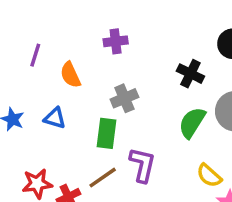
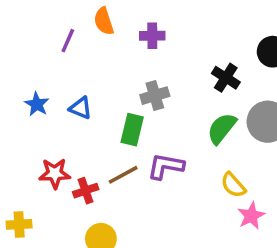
orange semicircle: (70, 75) -> (104, 21), moved
purple L-shape: (142, 165) -> (166, 166), turned -99

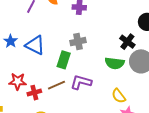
black cross: (226, 78) -> (127, 42), moved
blue triangle: (81, 108) -> (35, 45), size x1.5
green semicircle: (222, 128) -> (115, 63), turned -126

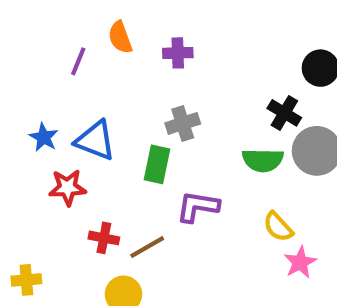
red star: (18, 81) -> (68, 188), moved
brown line: (56, 85) -> (147, 247), moved
red cross: (34, 93) -> (104, 238), turned 32

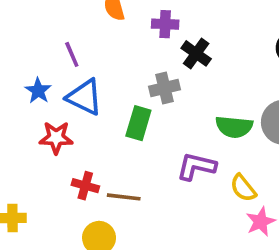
purple line: (78, 61) -> (72, 54), moved, turned -50
black cross: (284, 113) -> (196, 53), moved
purple L-shape: (198, 207) -> (196, 166), moved
brown line: (147, 247) -> (124, 197), turned 32

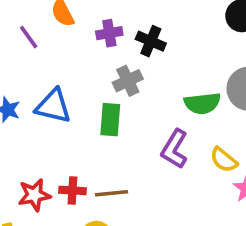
purple cross: (165, 24) -> (109, 33), moved
purple line: (72, 54) -> (29, 37), moved
red star: (56, 138) -> (34, 195), moved
purple L-shape: (196, 166) -> (175, 149), turned -60

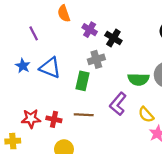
purple cross: (109, 33) -> (90, 30), turned 32
purple line: (29, 37) -> (34, 33), moved
brown line: (112, 193) -> (84, 115), moved

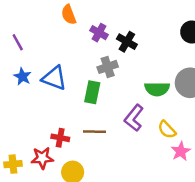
purple line: (34, 33) -> (18, 42), moved
red star: (31, 119) -> (42, 158), moved

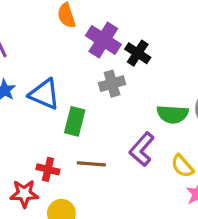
purple cross: (99, 33) -> (103, 40), size x1.5
green rectangle: (92, 92) -> (75, 121), moved

